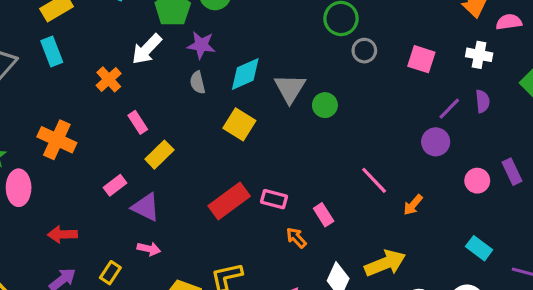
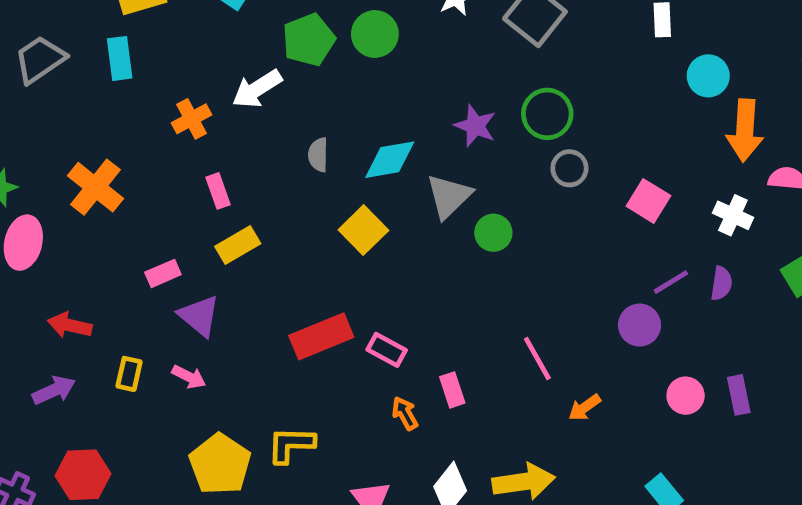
purple star: (201, 45) -> (475, 126), moved
yellow rectangle: (110, 273) -> (129, 374), moved, turned -35

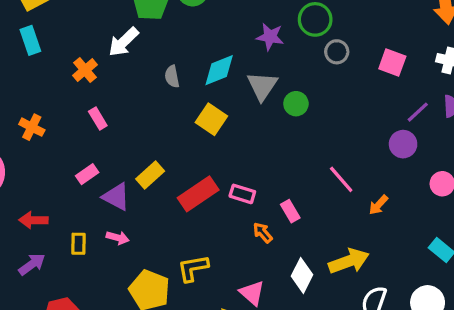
orange cross: (95, 187) -> (32, 127), size x0.7
pink rectangle: (218, 191) -> (98, 118), moved
yellow rectangle: (238, 245) -> (150, 175), moved

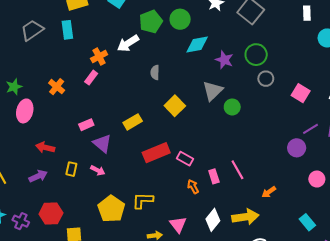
cyan diamond: (219, 70) -> (197, 44), moved
pink rectangle: (98, 118) -> (91, 78), moved, turned 56
yellow rectangle: (150, 175) -> (133, 122), moved
pink line: (341, 179) -> (237, 170), moved
orange arrow: (378, 205) -> (269, 192), moved

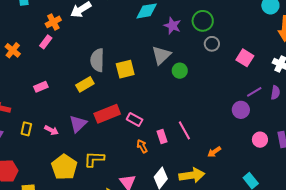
gray semicircle: (155, 72) -> (97, 60), moved, size x1.6
yellow square: (175, 106) -> (125, 69), turned 30
purple triangle: (102, 143) -> (78, 124), moved, turned 36

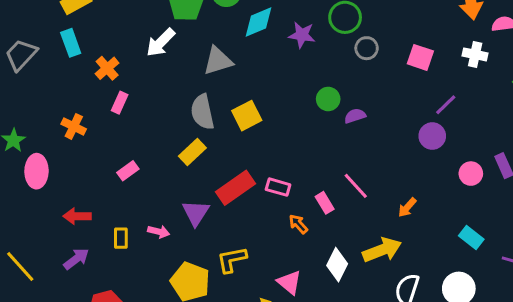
orange cross: (53, 22) -> (107, 68), moved
gray triangle: (161, 55) -> (218, 61), moved, turned 40
purple semicircle: (275, 93) -> (355, 116), moved, turned -104

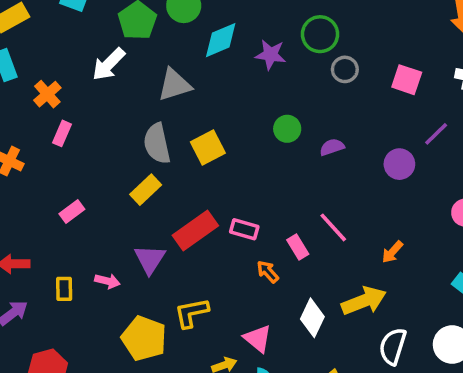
green circle: (328, 99) -> (287, 129), moved
purple circle: (432, 136) -> (399, 164), moved

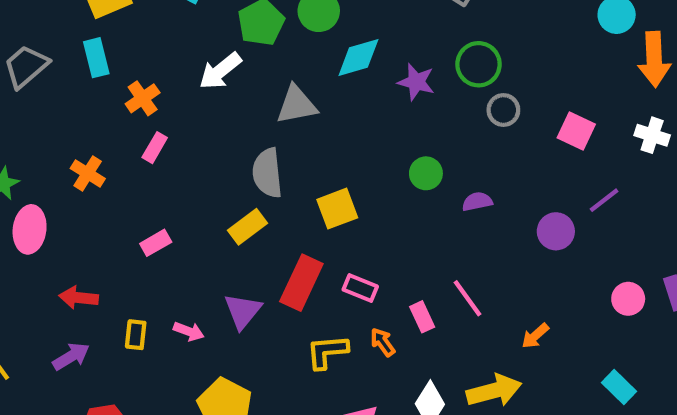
yellow square: (208, 147) -> (337, 209), moved
red rectangle: (195, 230) -> (301, 283), turned -36
yellow L-shape: (191, 313) -> (327, 352), moved

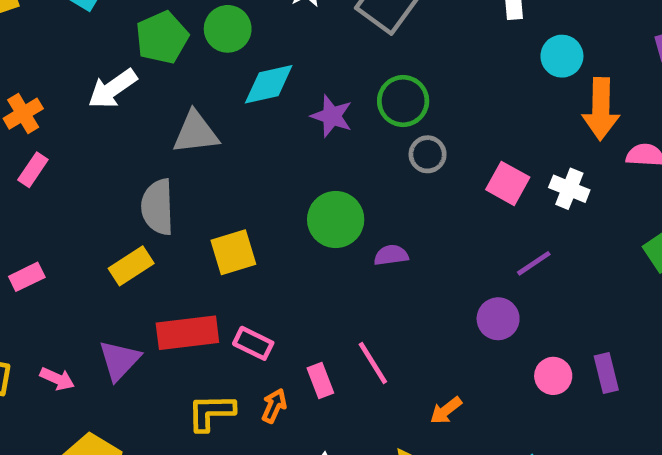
white cross: (652, 135) -> (569, 189), moved
green circle: (426, 173) -> (336, 220), size x1.5
purple circle: (556, 231) -> (498, 319), moved
red rectangle: (301, 283) -> (187, 333), turned 54
orange arrow: (383, 342) -> (274, 406), turned 56

